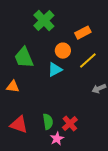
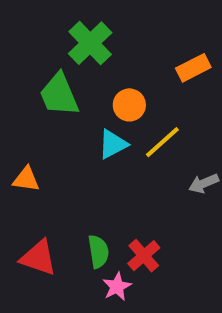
orange rectangle: (83, 33) -> (193, 68), moved
green trapezoid: (24, 58) -> (59, 95), moved
yellow line: (88, 61) -> (162, 142), moved

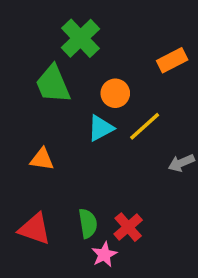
orange triangle: (26, 179) -> (42, 159), moved

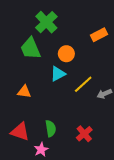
yellow line: (145, 126) -> (83, 84), moved
red cross: (128, 227) -> (84, 134), moved
pink star: (104, 255) -> (41, 150), moved

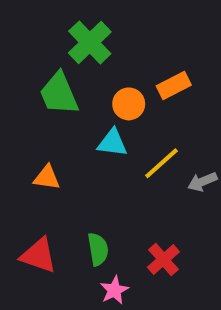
orange rectangle: (99, 35) -> (174, 85), moved
cyan triangle: (58, 74) -> (112, 143), turned 35
pink star: (41, 150) -> (114, 290), moved

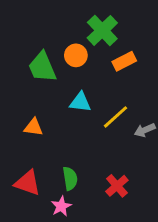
green cross: (90, 42) -> (102, 30), moved
orange circle: (129, 104) -> (76, 55), moved
pink star: (114, 290) -> (61, 206), moved

